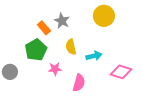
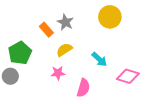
yellow semicircle: (71, 47) -> (64, 50), moved, turned 70
green pentagon: (36, 50) -> (20, 53), moved
cyan arrow: (94, 56) -> (99, 59), turned 56

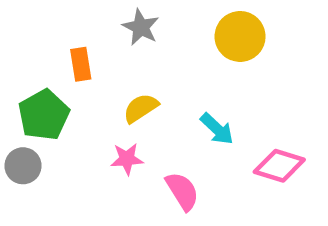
gray star: (65, 22) -> (141, 27), moved
orange rectangle: (46, 30) -> (81, 64), moved, turned 32
pink semicircle: (83, 88) -> (182, 191), turned -48

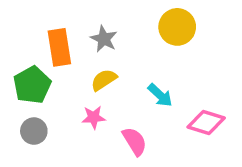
gray star: (141, 27) -> (104, 39), moved
orange rectangle: (81, 64) -> (59, 47), size x1.5
gray circle: (23, 166) -> (34, 131), moved

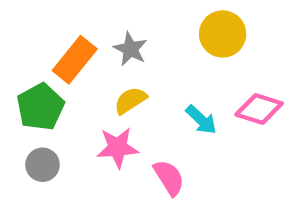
orange rectangle: (59, 47) -> (75, 60), turned 48
pink star: (94, 117) -> (118, 148), size x1.4
pink diamond: (206, 123) -> (259, 109), moved

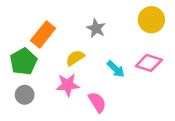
yellow circle: (223, 34) -> (151, 20), moved
gray star: (130, 49) -> (96, 28), moved

